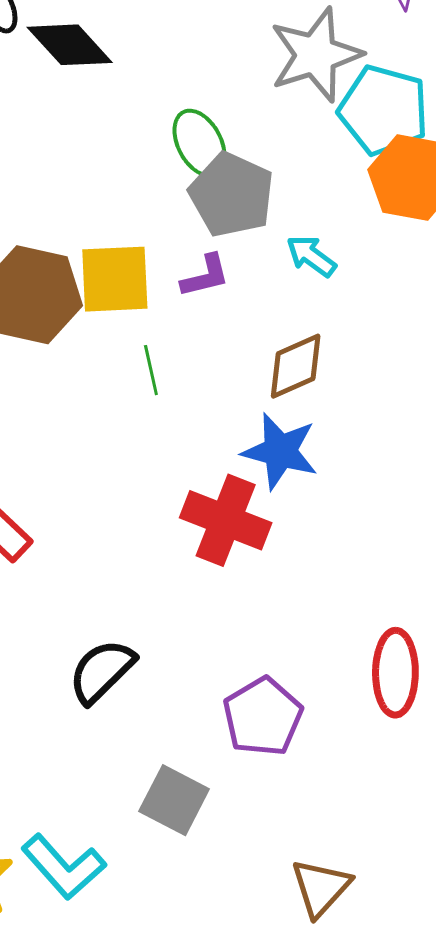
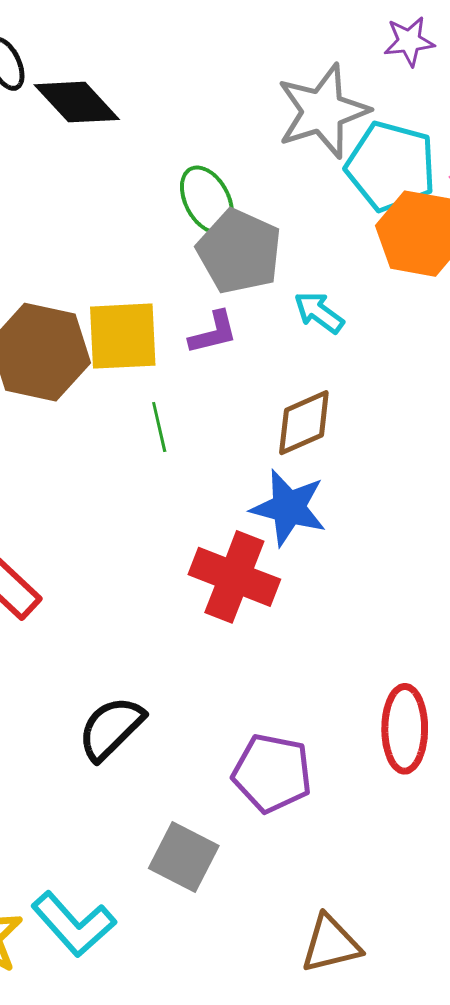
purple pentagon: (263, 717) -> (272, 773), turned -30
brown triangle: (321, 888) -> (331, 944), turned 34

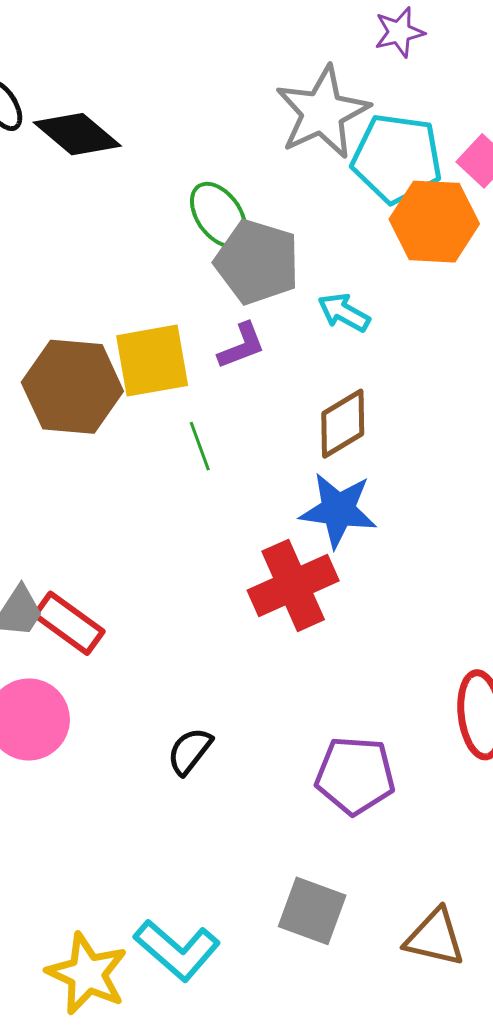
red cross: (234, 577) -> (293, 585), turned -38
black semicircle: (111, 728) -> (190, 751), size x0.7
gray square: (184, 857) -> (312, 911), moved
brown triangle: (331, 944) -> (435, 938), turned 34

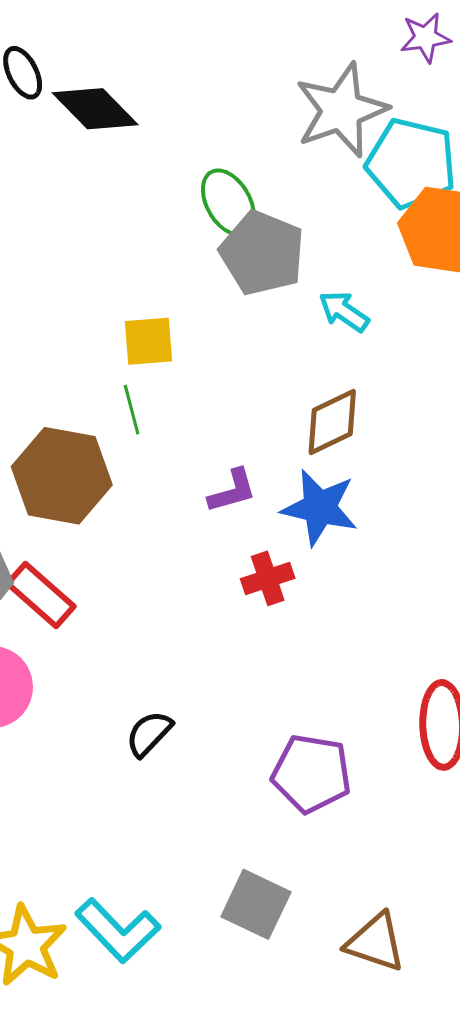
purple L-shape: (242, 346) -> (232, 491), moved
yellow square: (152, 361) -> (148, 341), size x0.7
brown hexagon: (72, 387) -> (62, 476), moved
green line: (200, 446) -> (132, 410), moved
red cross: (293, 585) -> (268, 578), size x0.6

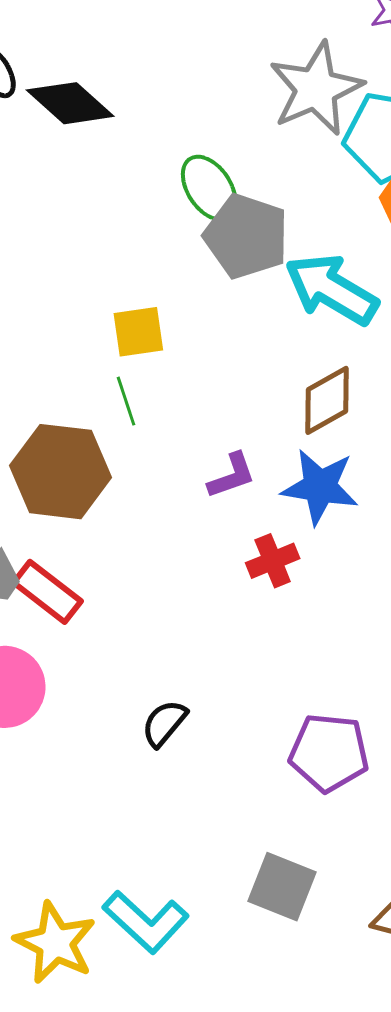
cyan arrow: (344, 311) -> (331, 289), size x1.8

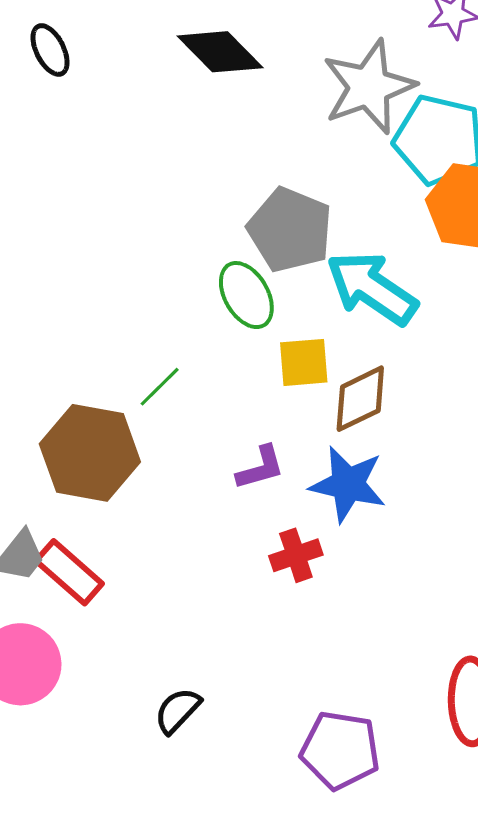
black diamond: (70, 103) -> (220, 52), moved
green ellipse: (209, 188) -> (246, 295), moved
yellow square: (138, 332) -> (304, 362), moved
green line: (126, 401) -> (160, 387), turned 60

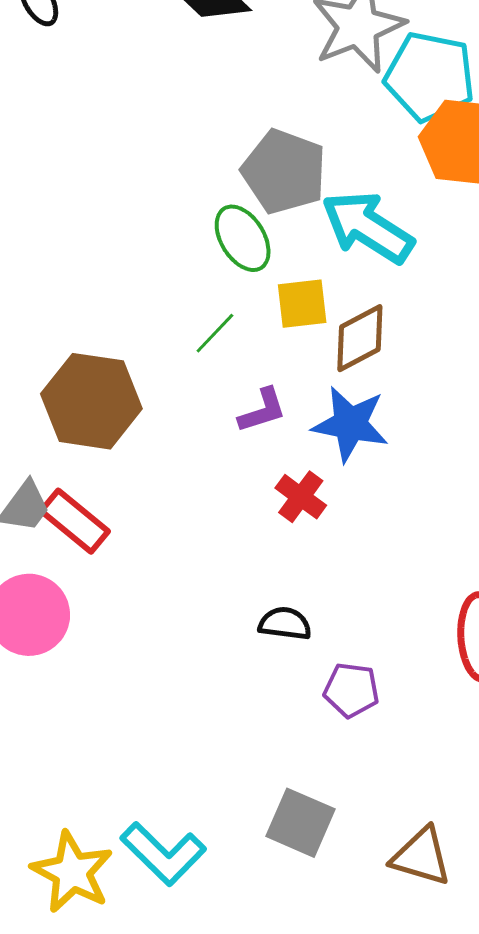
green line: (160, 387) -> (215, 333), moved
red cross: (296, 555) -> (301, 497), turned -33
black semicircle: (178, 711) -> (285, 624), moved, turned 56
purple pentagon: (340, 750) -> (351, 690), size x0.7

